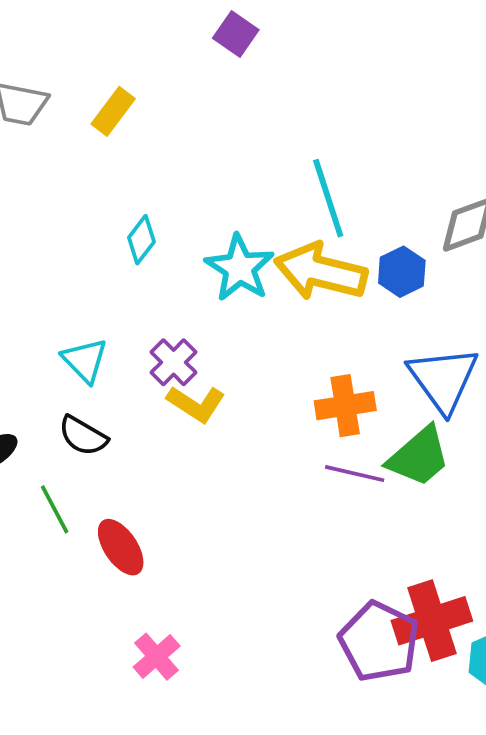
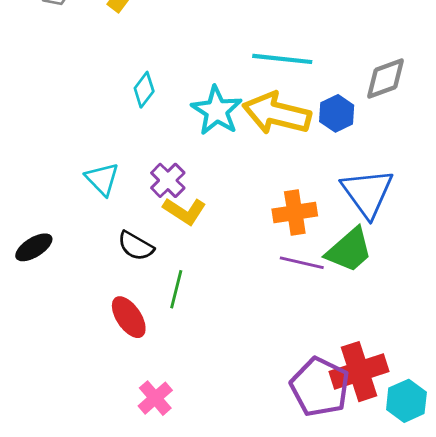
cyan line: (328, 198) -> (282, 59), turned -66
black semicircle: (83, 436) -> (136, 246), moved
green line: (55, 509) -> (176, 289), moved, turned 42

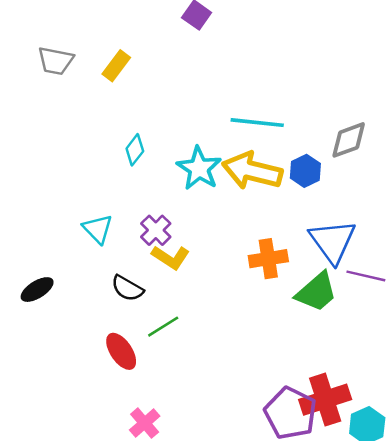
purple line: (302, 263) -> (366, 276), moved
green line: (176, 289) -> (163, 327), turned 44

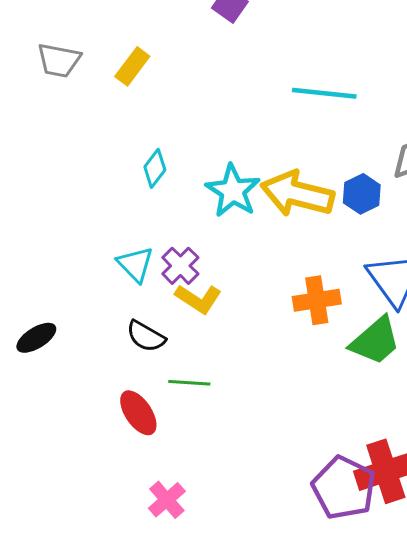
cyan line: (257, 123) -> (324, 93), moved
cyan triangle: (98, 229) -> (135, 264), moved
green line: (163, 327) -> (189, 383), turned 36

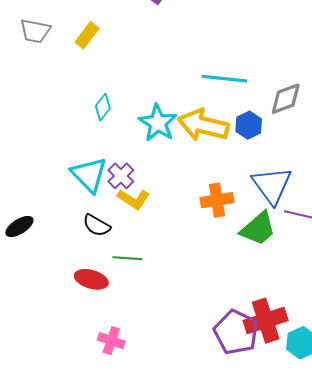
cyan line: (324, 93) -> (224, 79), moved
cyan triangle: (135, 264) -> (89, 175), size x1.4
red ellipse: (138, 413) -> (91, 279), turned -40
pink cross: (167, 500) -> (111, 341), turned -30

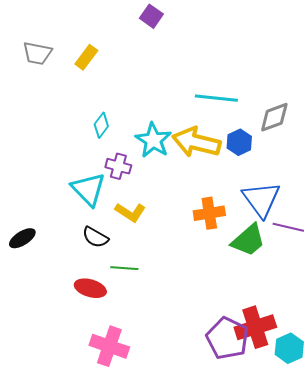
purple cross: (121, 176) -> (118, 166), moved, turned -30
pink cross: (111, 341) -> (109, 346), size x1.5

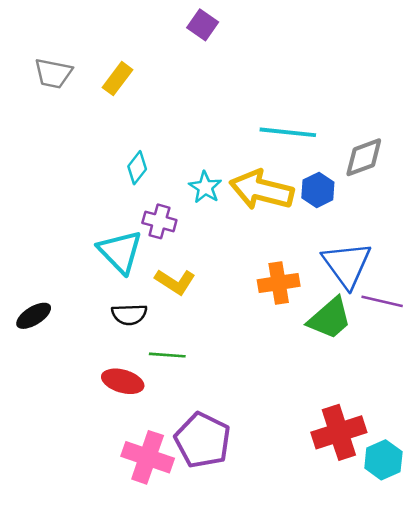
cyan star: (153, 140) -> (205, 187), size x0.7
black semicircle: (95, 237) -> (129, 314), turned -32
purple pentagon: (227, 338) -> (203, 440), moved

